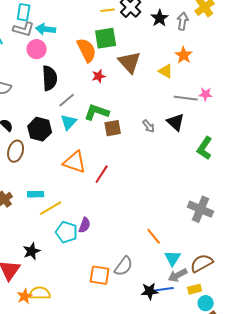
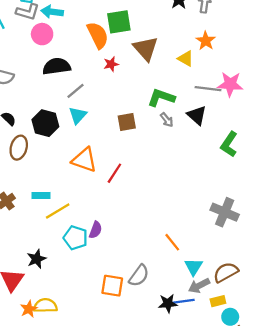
black semicircle: (50, 78) -> (57, 66), turned -95
pink star: (206, 94) -> (230, 84), size x1.6
green L-shape: (97, 112) -> (161, 98), moved

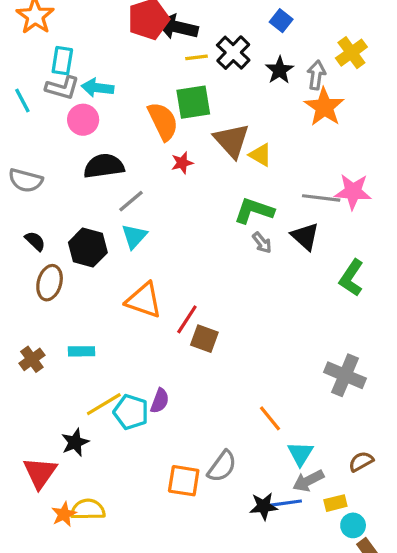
orange star: (206, 41) -> (324, 107), moved, size x1.4
yellow triangle: (186, 59) -> (260, 155), moved
brown square: (127, 122) -> (204, 339), moved, turned 30
yellow line: (58, 211) -> (104, 404), moved
brown semicircle: (226, 272) -> (361, 462), moved, size x0.7

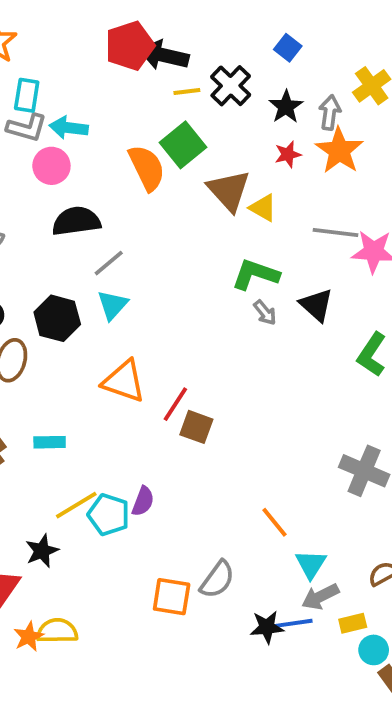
green square: (193, 102) -> (183, 145), turned -30
red star: (182, 163) -> (288, 154), moved
gray line: (321, 198) -> (335, 233), moved

